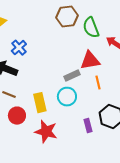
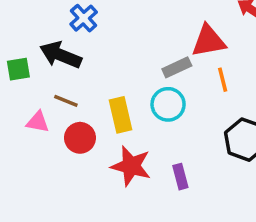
purple rectangle: (88, 126) -> (180, 177), moved

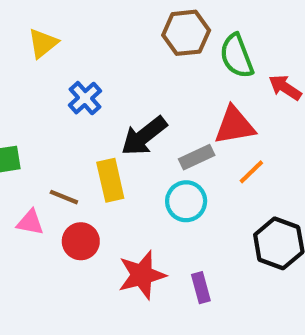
black arrow: (61, 55) -> (144, 136), moved, turned -60
orange line: (223, 80) -> (251, 172), turned 60
yellow rectangle: (120, 115) -> (110, 180), moved
red star: (131, 166) -> (142, 275), turned -30

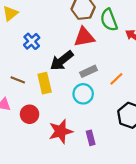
red triangle: (235, 125) -> (84, 37), moved
brown line: (64, 197) -> (18, 80), moved

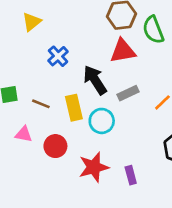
black arrow: (62, 61) -> (95, 80), turned 95
cyan circle: (83, 94) -> (102, 121), moved

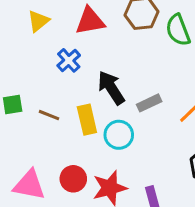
red triangle: (123, 51) -> (90, 21), moved
pink triangle: (24, 134) -> (29, 185), moved, size x1.6
red circle: (55, 146) -> (73, 179), moved

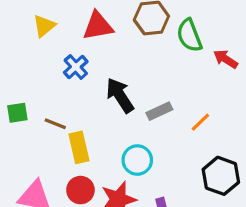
yellow rectangle: (87, 120) -> (79, 147), moved
cyan circle: (119, 135) -> (137, 160), moved

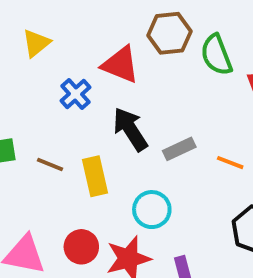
red triangle: (98, 26) -> (121, 65), moved, turned 32
orange line: (200, 122) -> (230, 163), turned 65
yellow rectangle: (79, 147) -> (95, 176), moved

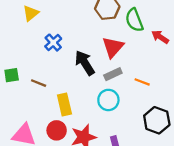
red triangle: (121, 65) -> (113, 47), moved, turned 50
yellow rectangle: (95, 176) -> (64, 104), moved
cyan circle: (152, 210) -> (108, 100), moved

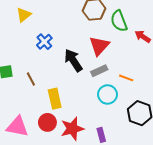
brown line: (39, 83) -> (31, 79), turned 40
cyan circle: (108, 100) -> (107, 94), moved

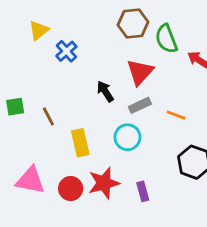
blue cross: (44, 42) -> (66, 51), moved
black arrow: (73, 60) -> (105, 91), size x0.7
cyan circle: (107, 94) -> (127, 137), moved
red circle: (47, 122) -> (71, 189), moved

